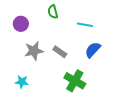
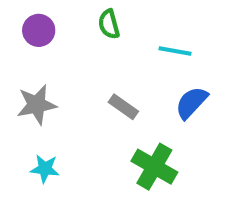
purple circle: (21, 24) -> (39, 30), moved
gray star: (34, 51) -> (37, 105), moved

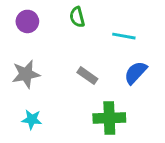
green cross: (154, 167) -> (109, 118), turned -32

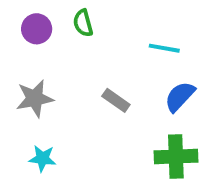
green semicircle: (77, 17) -> (83, 23), moved
green cross: (109, 118) -> (176, 156), moved

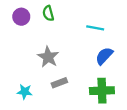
gray star: (35, 98) -> (48, 57), moved, turned -30
gray rectangle: (116, 100) -> (59, 83), moved, turned -56

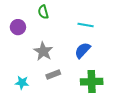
purple circle: (21, 17) -> (18, 27), moved
blue semicircle: (104, 56) -> (83, 50), moved

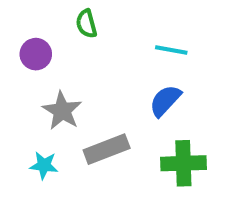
gray star: (43, 51) -> (62, 111), moved
gray rectangle: (53, 75) -> (107, 149), size x1.5

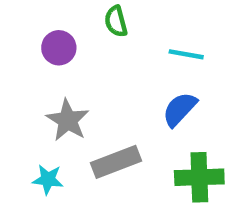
green semicircle: (86, 24) -> (116, 21), moved
purple circle: (36, 54) -> (59, 48), moved

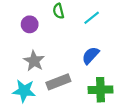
cyan line: (186, 54) -> (92, 18), moved, turned -49
cyan star: (48, 179) -> (24, 91), size x1.5

